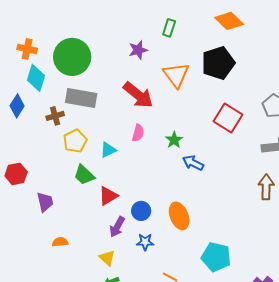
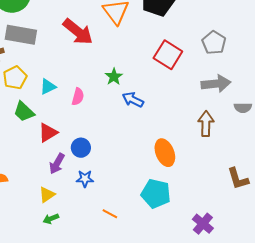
pink semicircle: (138, 133) -> (78, 97), moved
orange ellipse: (179, 216) -> (165, 153), moved
yellow triangle: (107, 258) -> (47, 195), turned 42

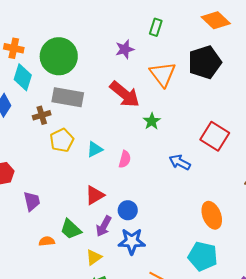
red square: (168, 55) -> (215, 136), moved
green star: (114, 77) -> (152, 121), moved
green trapezoid: (24, 112) -> (71, 229), moved
blue star: (85, 179) -> (132, 241), size x1.5

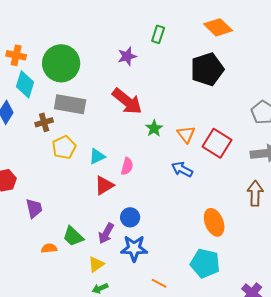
orange triangle: (163, 74) -> (186, 134), moved, size x0.7
red triangle: (95, 195) -> (104, 185), moved

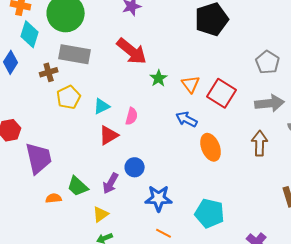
purple trapezoid: (34, 208) -> (39, 158), size x1.6
orange ellipse: (214, 222) -> (211, 147), moved
blue star: (134, 248) -> (159, 198), moved

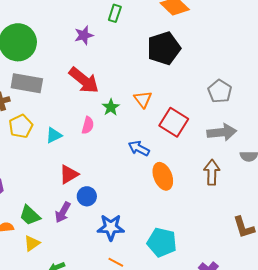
orange triangle: (191, 84) -> (143, 99), moved
pink semicircle: (132, 116) -> (88, 125), moved
red triangle: (109, 135) -> (69, 174), moved
yellow triangle: (101, 214) -> (32, 243), moved

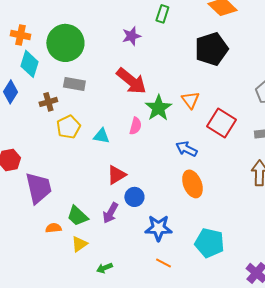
gray rectangle: (27, 83) -> (74, 84), size x0.7
green star: (111, 107) -> (158, 108), size x1.5
cyan triangle: (54, 135) -> (101, 136), turned 36
orange ellipse: (163, 176) -> (192, 184), moved

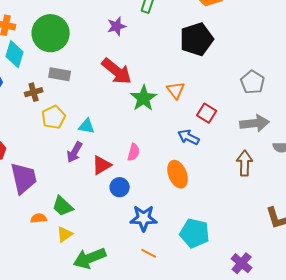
red square: (221, 123) -> (207, 113), size x0.7
pink semicircle: (135, 126) -> (134, 152), moved
blue arrow: (186, 149) -> (189, 137), moved
purple arrow: (110, 213) -> (75, 152), moved
green arrow: (104, 268) -> (90, 258), size x2.0

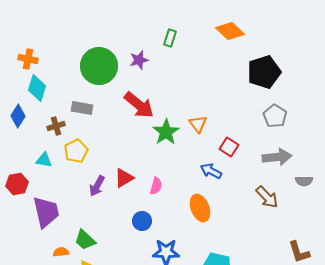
green circle: (51, 33) -> (99, 66), moved
black pentagon: (197, 39) -> (264, 72), moved
cyan triangle: (87, 126) -> (44, 160), moved
brown arrow: (245, 163) -> (267, 197), turned 135
red triangle: (102, 165) -> (124, 178), moved

